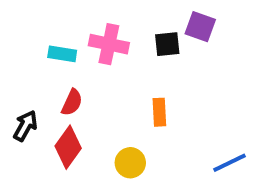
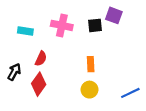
cyan rectangle: (62, 54) -> (25, 31), moved
yellow circle: (130, 163) -> (90, 90), moved

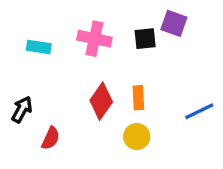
red semicircle: (41, 59) -> (51, 138), moved
red diamond: (39, 84) -> (101, 101), moved
blue line: (130, 93) -> (199, 111), moved

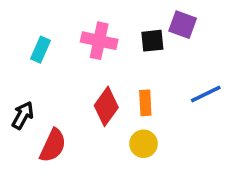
cyan rectangle: (39, 47) -> (40, 50), turned -75
blue line: (199, 111) -> (206, 94), moved
red semicircle: (51, 138) -> (53, 146), size x1.4

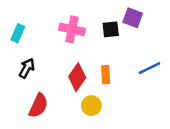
cyan rectangle: (40, 50) -> (18, 33), moved
black arrow: (23, 115) -> (27, 68), moved
yellow circle: (144, 144) -> (91, 106), moved

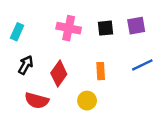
purple square: (133, 18) -> (136, 26), moved, turned -30
red diamond: (77, 77) -> (59, 74), moved
red semicircle: (38, 106) -> (37, 101), turned 80

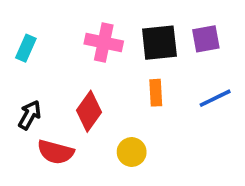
black square: (105, 28) -> (159, 43), size x1.5
black arrow: (26, 65) -> (30, 115), moved
orange rectangle: (101, 71) -> (156, 93), moved

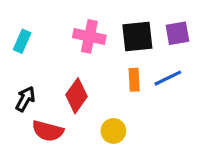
blue line: (215, 98) -> (168, 78), moved

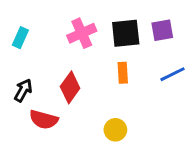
pink cross: (89, 36) -> (82, 33), turned -36
blue line: (168, 78) -> (172, 74), moved
yellow circle: (113, 131) -> (115, 130), moved

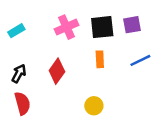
cyan rectangle: (20, 38) -> (16, 31), turned 35
red semicircle: (44, 120) -> (22, 103), moved, turned -120

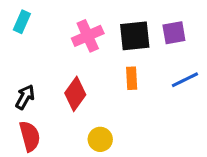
cyan rectangle: (16, 31) -> (22, 22), moved, turned -35
yellow circle: (94, 106) -> (100, 139), moved

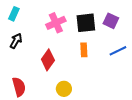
purple square: (174, 33) -> (111, 21), turned 35
black arrow: (25, 97) -> (16, 41), moved

